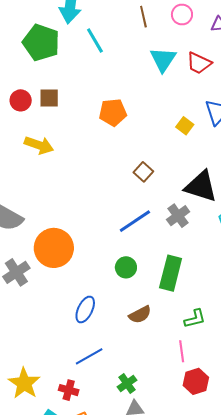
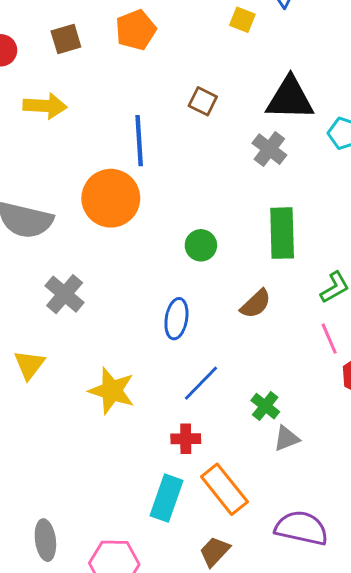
brown square: (49, 98) -> (66, 39), moved
blue line: (135, 221) -> (139, 141), moved, turned -44
orange circle: (54, 248) -> (111, 198), moved
green circle: (126, 267) -> (201, 245), moved
yellow star: (24, 383) -> (112, 391), moved

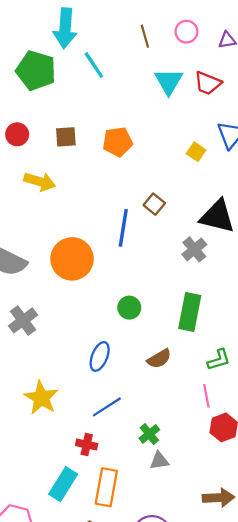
blue line: (139, 141) -> (123, 228), moved
orange rectangle: (224, 489) -> (106, 487), turned 36

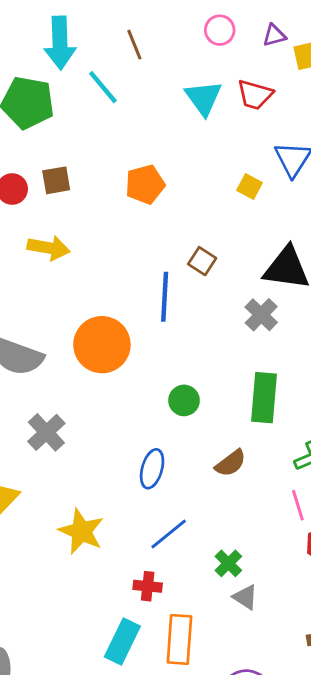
brown line: (145, 36) -> (134, 45), moved
brown square: (66, 137) -> (56, 180), moved
gray triangle: (159, 461) -> (245, 597), turned 48

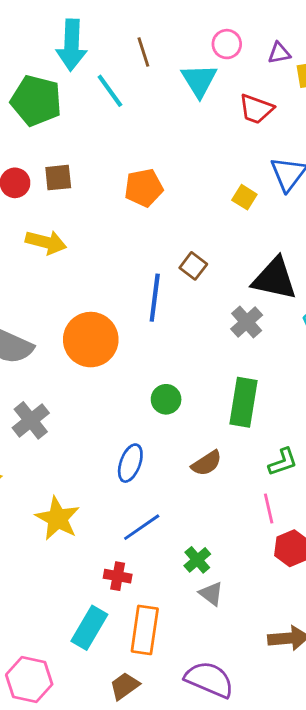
cyan triangle: (203, 98) -> (199, 80), moved

